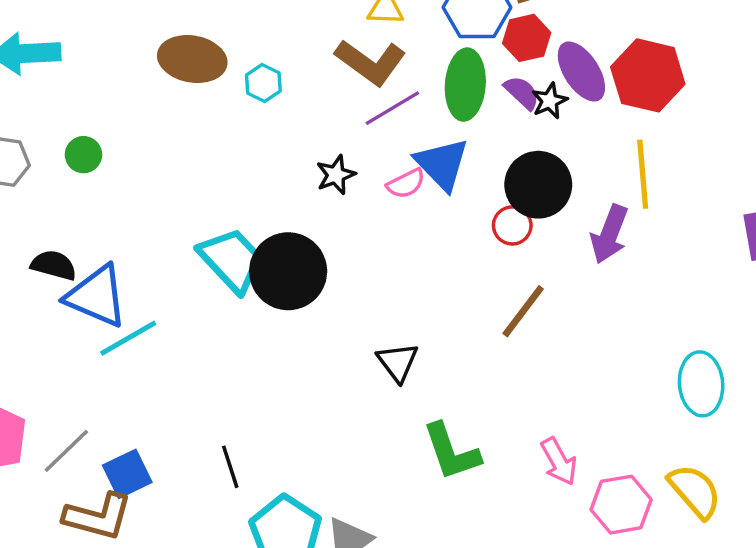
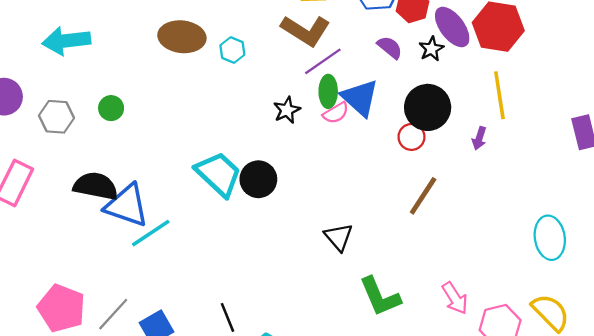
green ellipse: (465, 85) -> (328, 91), moved, size x0.7
purple semicircle: (522, 93) -> (390, 47), moved
purple arrow: (609, 234) -> (479, 138), size x0.6
black semicircle: (54, 265) -> (96, 186), size x1.4
black circle: (288, 271) -> (258, 179), size x0.7

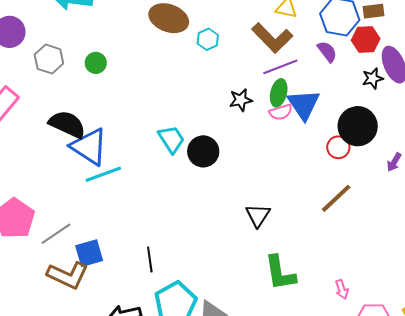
purple semicircle: (390, 47) -> (327, 52), moved
cyan trapezoid: (219, 174) -> (171, 139), size x0.7
pink arrow: (455, 298) -> (342, 289), size x0.7

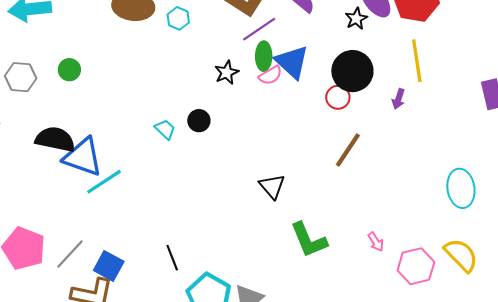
cyan trapezoid: (171, 139) -> (165, 129), size x0.7
black circle: (203, 151) -> (199, 121), moved, size x0.7
blue square: (89, 253) -> (109, 266), turned -32

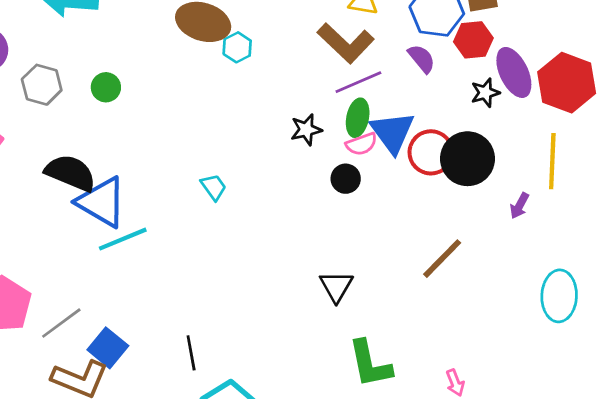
cyan hexagon: (178, 18) -> (237, 47), moved
red circle: (338, 97) -> (431, 152), moved, size x1.4
black circle: (199, 121) -> (346, 179), moved
cyan ellipse: (461, 188) -> (559, 296), moved

